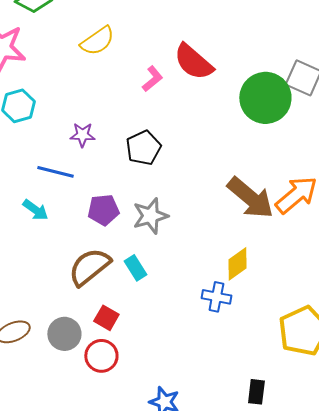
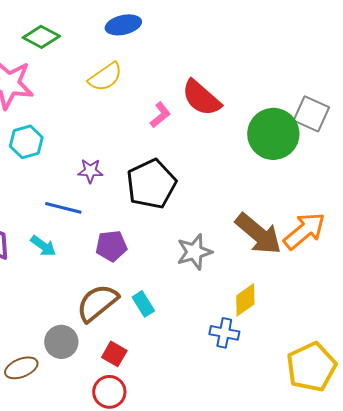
black pentagon: (143, 148) -> (151, 184), size x1.4
gray star: (150, 216) -> (194, 252), moved
gray circle: (64, 334) -> (61, 342), moved

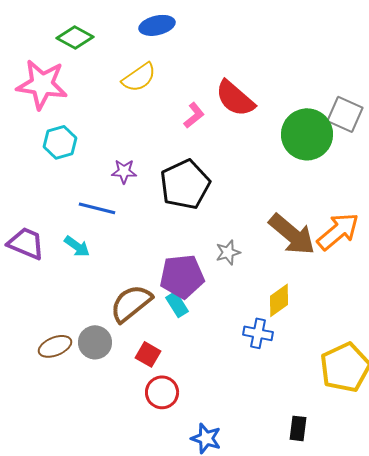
purple pentagon: (111, 246) -> (182, 276), moved, size x1.4
gray star: (194, 252) -> (228, 252), size x0.7
brown ellipse: (21, 368) -> (55, 346), moved
red circle: (109, 392) -> (162, 392), moved

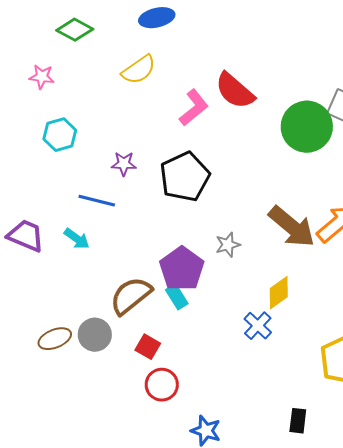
pink star: (42, 84) -> (42, 77), size x0.5
pink L-shape: (194, 115) -> (194, 108), size x1.4
purple pentagon: (182, 276) -> (182, 269), turned -30
blue cross: (258, 333) -> (258, 326), turned 32

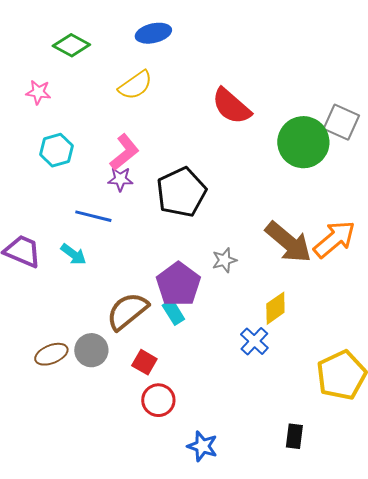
pink L-shape: (194, 108) -> (124, 152), moved

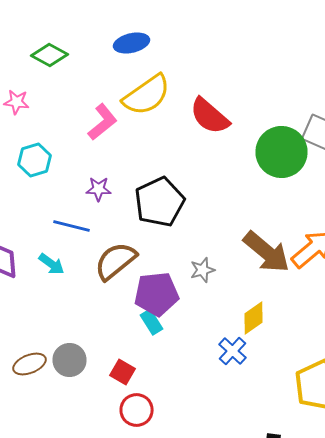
yellow semicircle: (135, 85) -> (146, 95), moved, size x1.4
pink L-shape: (124, 152) -> (102, 122), moved
purple pentagon: (178, 284) -> (156, 294), turned 30
brown semicircle: (127, 311) -> (116, 261), moved

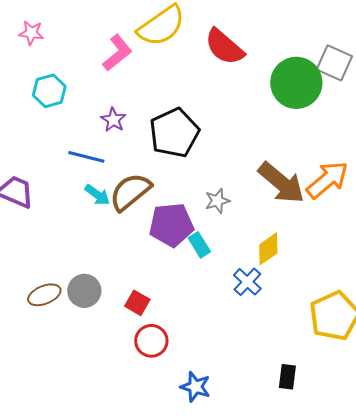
purple star: (98, 189) -> (113, 120), turned 30
cyan arrow: (52, 264) -> (97, 195), moved
cyan rectangle: (152, 322) -> (199, 245), moved

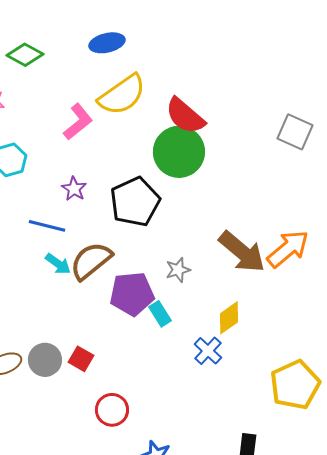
green circle: (296, 83) -> (179, 152), moved
red square: (137, 303) -> (81, 359), moved

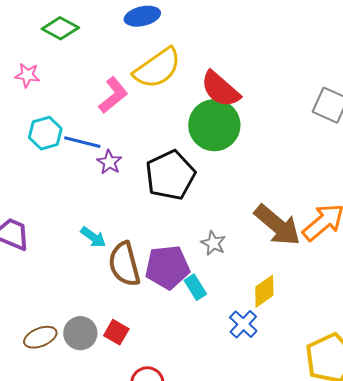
blue line: (47, 226) -> (82, 142), moved
brown semicircle: (91, 261) -> (124, 264), moved, turned -66
gray star: (178, 270) -> (213, 243), turned -30

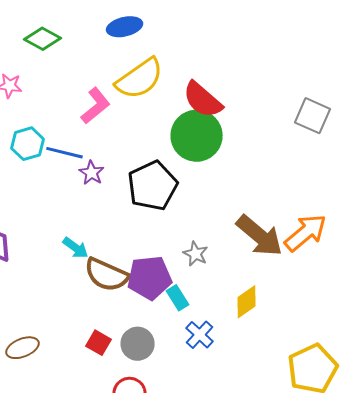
brown semicircle: (124, 264) -> (107, 275), turned -51
blue cross: (243, 324) -> (200, 335), moved
gray circle: (80, 333) -> (138, 344), moved

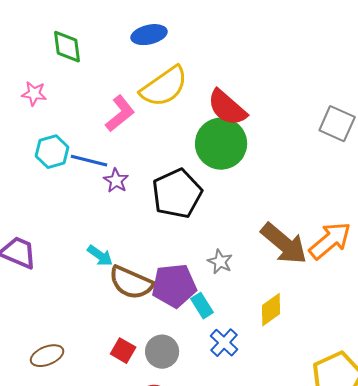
green diamond: (43, 39) -> (67, 47), turned 54

